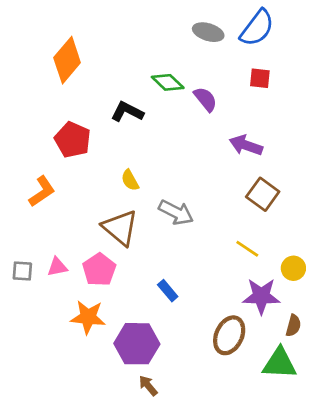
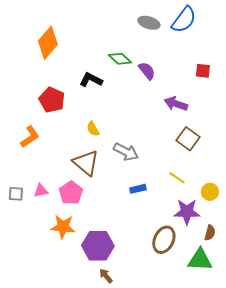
red square: (260, 78) -> (203, 71), moved
blue rectangle: (168, 291) -> (138, 189), moved, turned -63

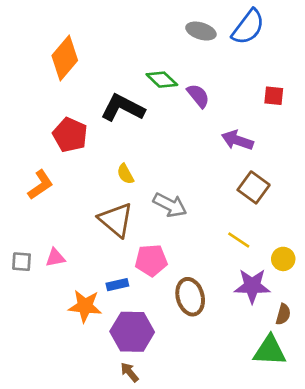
black L-shape: (91, 80) -> (123, 108), size x1.4
blue rectangle: (138, 189) -> (117, 285), moved
pink pentagon: (71, 193) -> (151, 260), moved, turned 30
brown ellipse: (164, 240) -> (190, 297), moved, turned -40
brown arrow: (106, 276) -> (129, 372), moved

